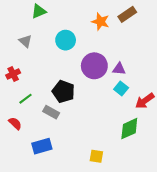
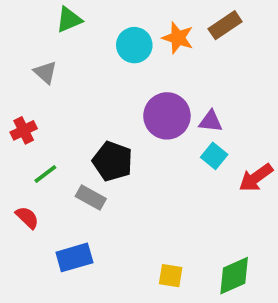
cyan circle: (66, 40) -> (134, 45), moved
green diamond: (129, 129) -> (234, 276), moved

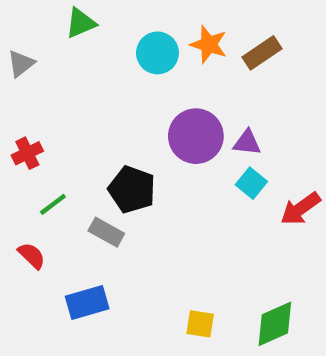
brown rectangle: (225, 25) -> (262, 53), moved
gray triangle: (45, 72) -> (21, 64), moved, turned 40

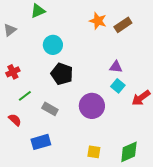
cyan circle: (157, 53) -> (53, 45), moved
purple circle: (196, 136) -> (92, 106), moved
black pentagon: (132, 189) -> (62, 74), moved

